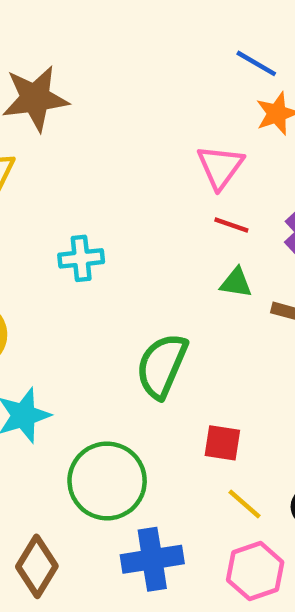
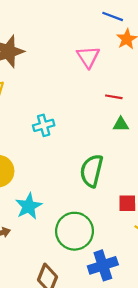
pink triangle: (220, 167) -> (88, 57), moved

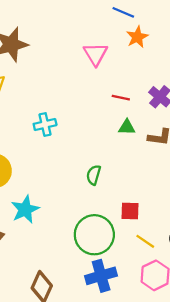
green semicircle: (92, 171) -> (94, 175), size x0.6
green circle: (75, 231) -> (94, 235), moved

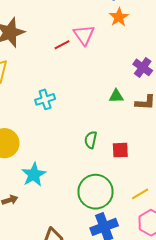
red line: (121, 98) -> (62, 45), moved, turned -35
red square: (130, 211) -> (120, 150), moved
yellow line: (145, 241) -> (140, 194), turned -60

